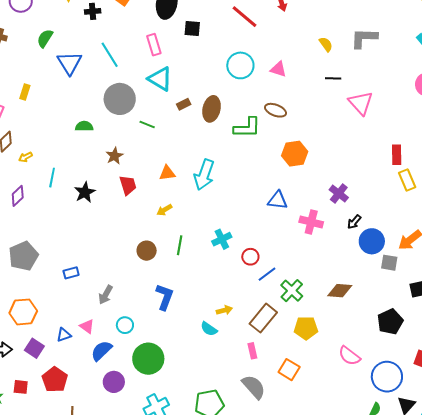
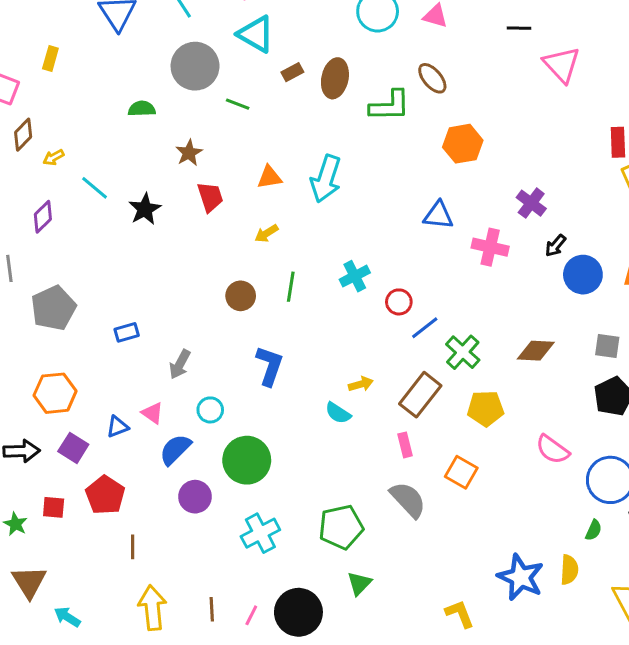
brown ellipse: (276, 110) -> (432, 78), turned 30
cyan line: (52, 178) -> (95, 188), turned -60
gray square: (389, 263) -> (607, 346), moved

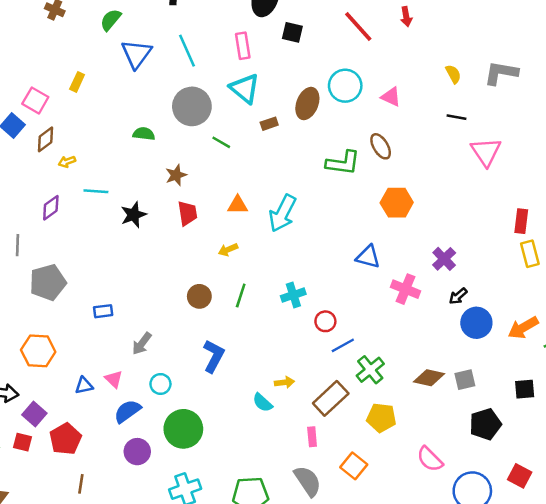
brown ellipse: (335, 78) -> (307, 103), moved
cyan line: (95, 188) -> (96, 191), turned -45
gray square: (607, 346) -> (465, 380), moved, turned -30
purple square: (73, 448) -> (34, 414), moved

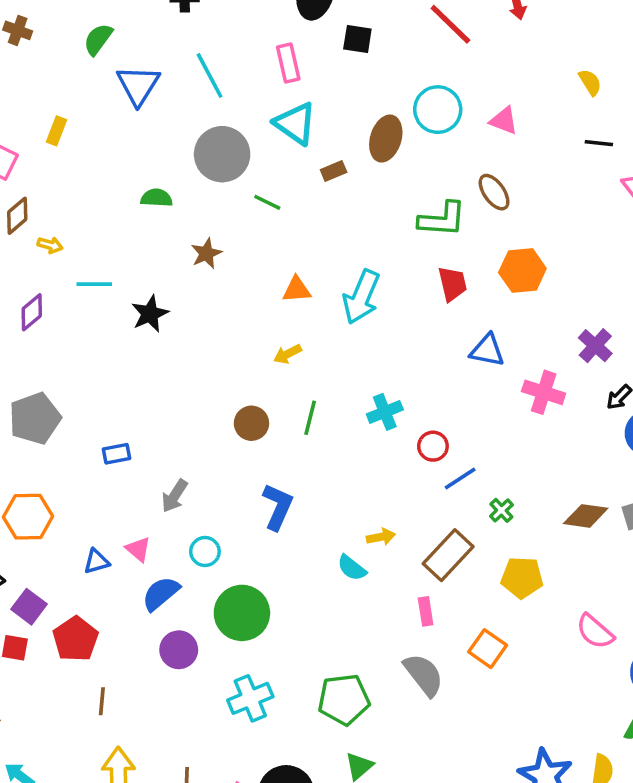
yellow arrow: (67, 162) -> (50, 245), turned -140
red trapezoid: (187, 213) -> (452, 284), moved
green cross: (370, 370) -> (501, 510), size x0.6

